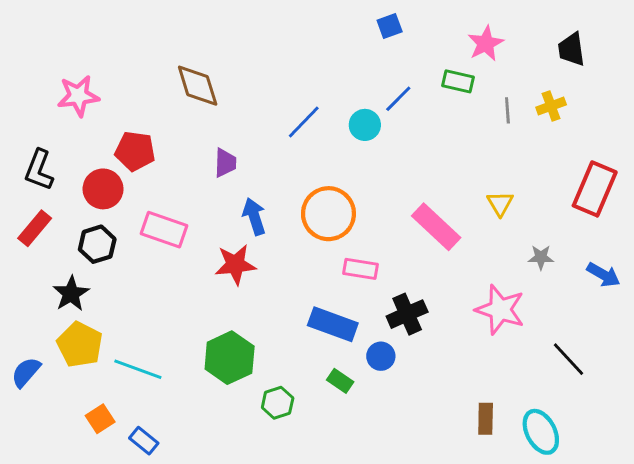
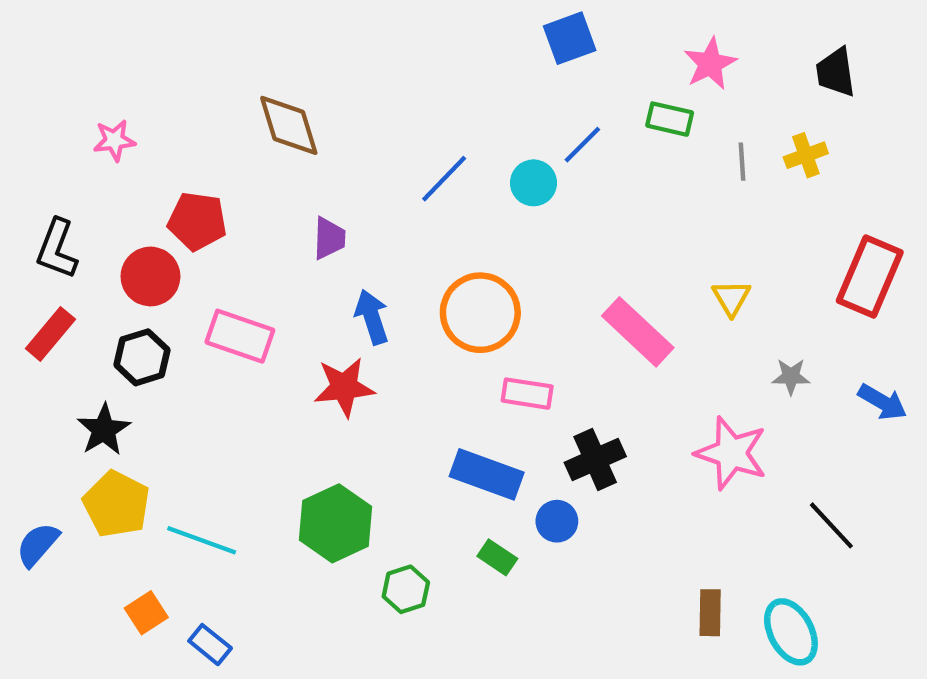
blue square: (390, 26) -> (570, 38), size x1.4
pink star: (78, 96) -> (114, 140), size x0.7

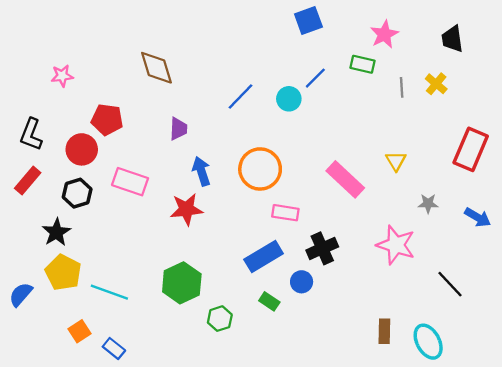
yellow cross: (806, 155) -> (436, 84), turned -30
blue rectangle: (487, 474) -> (264, 256), turned -51

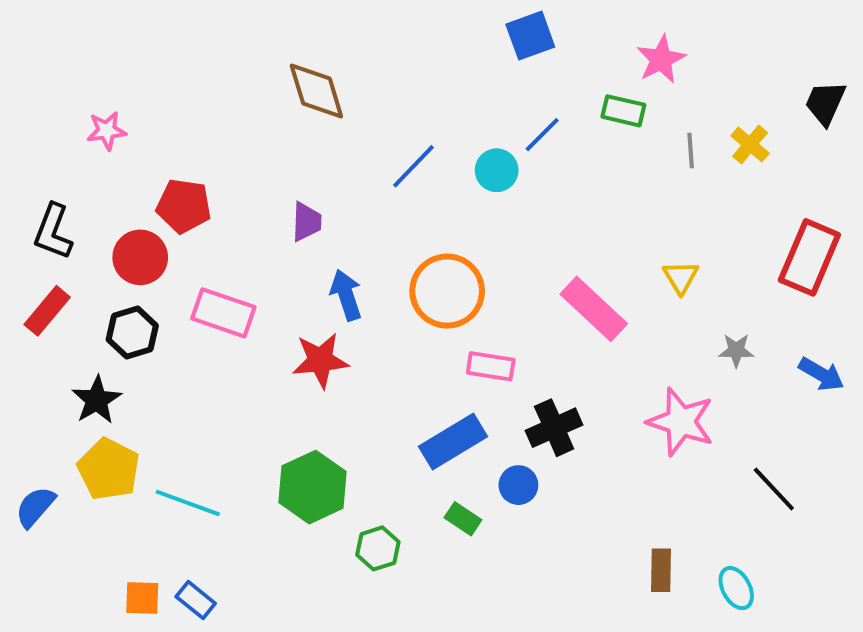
black trapezoid: (452, 39) -> (825, 103), moved, turned 32
brown diamond: (157, 68) -> (316, 91), moved
orange square: (79, 331) -> (142, 598), moved, turned 35
cyan ellipse: (428, 342) -> (736, 588), size x0.7

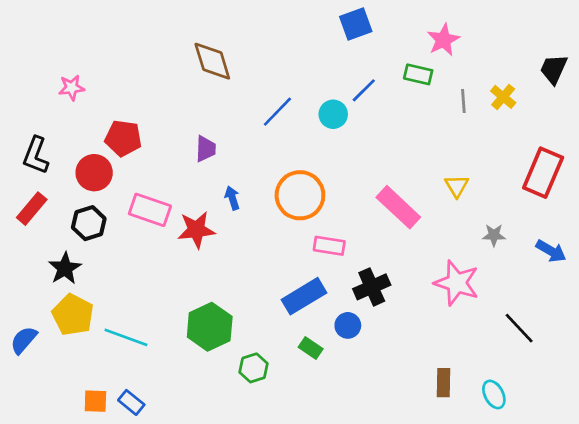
blue arrow: (346, 295) -> (232, 198), size x0.7
red star: (320, 360) -> (196, 230), moved

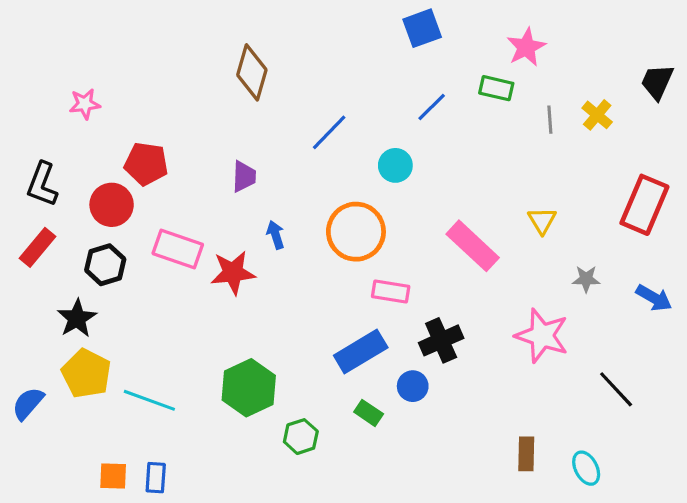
brown diamond: (212, 61) -> (252, 72), turned 33
cyan circle: (333, 114) -> (395, 165), moved
blue rectangle: (131, 402) -> (156, 478), turned 55

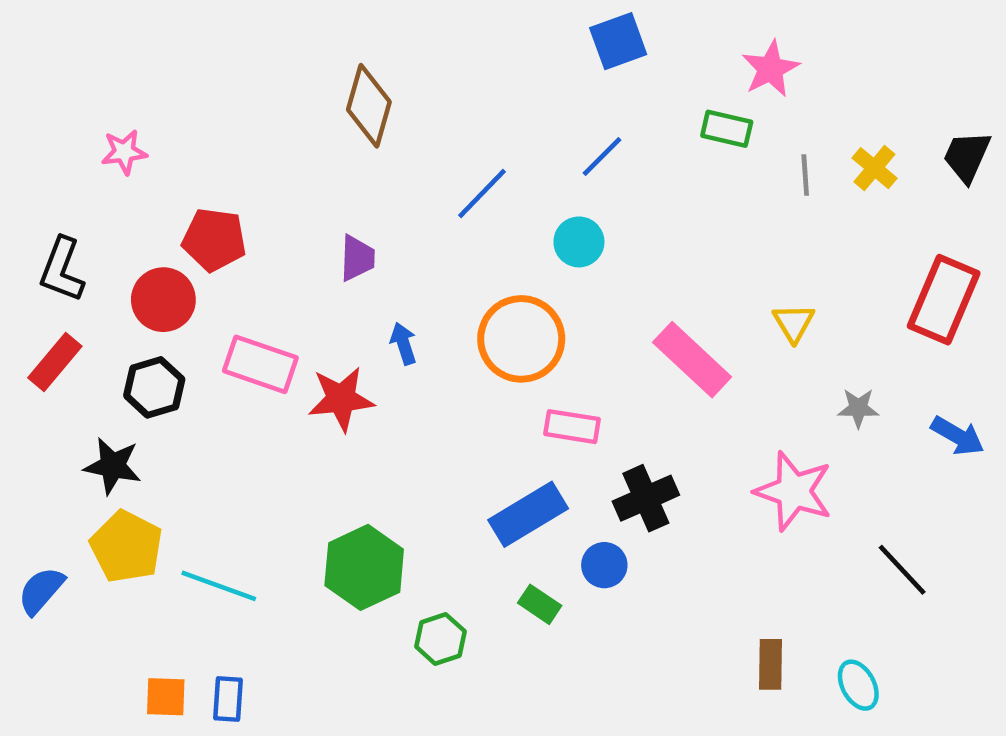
black trapezoid: (657, 82) -> (967, 157), moved
blue line: (432, 107) -> (602, 157), moved
black star: (77, 318) -> (113, 466), turned -30

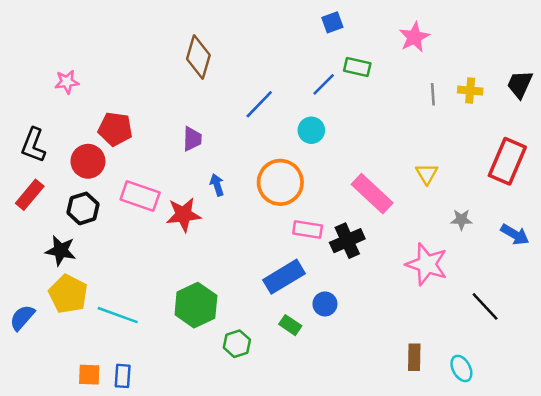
blue square: (618, 41) -> (332, 22), size x0.7
green rectangle: (727, 129) -> (357, 67), moved
yellow cross: (874, 168) -> (470, 91), turned -35
black cross: (646, 498) -> (347, 241), moved

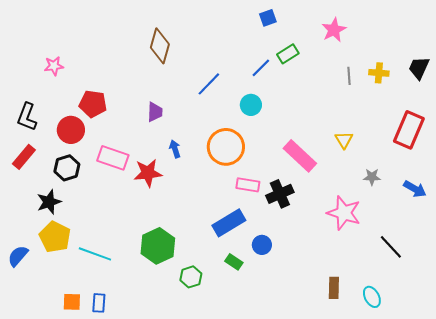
green rectangle: (357, 67) -> (288, 54), turned -45
black star: (61, 251) -> (49, 202), turned -30

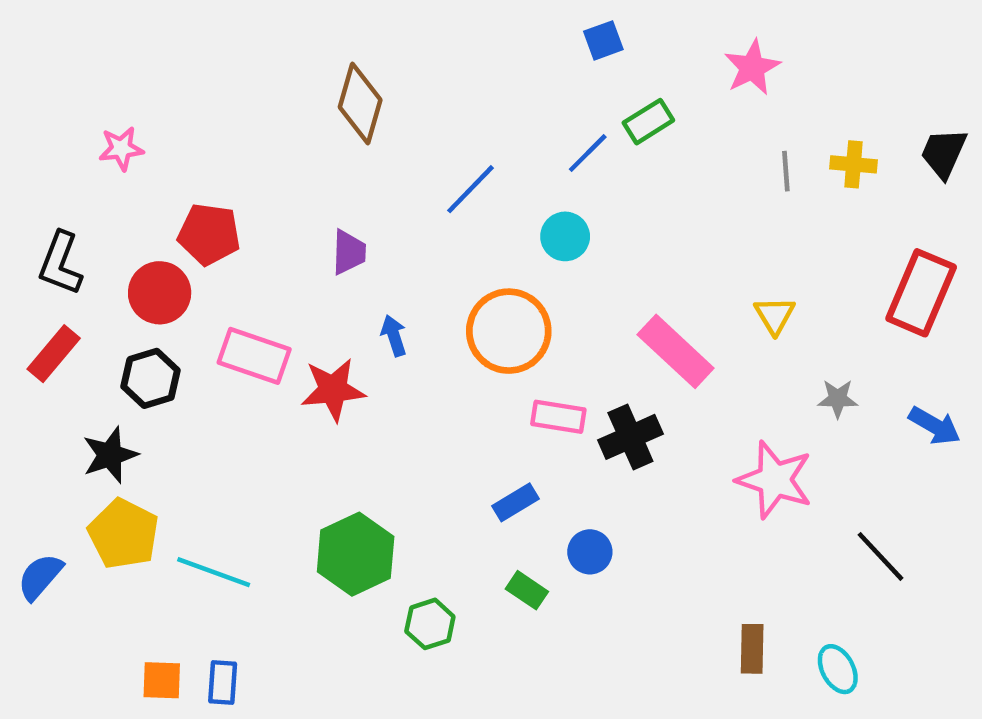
blue rectangle: (229, 223) -> (516, 502), size x0.6

